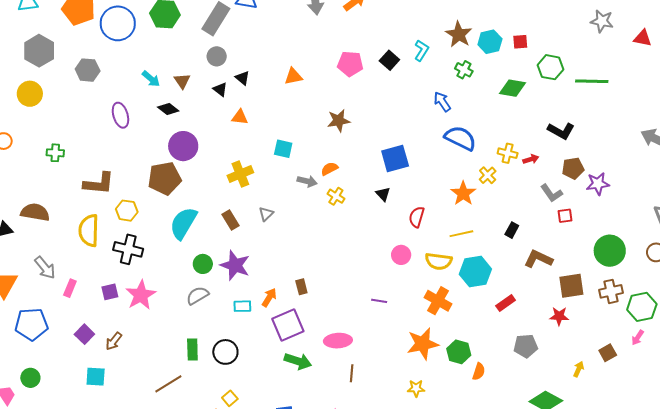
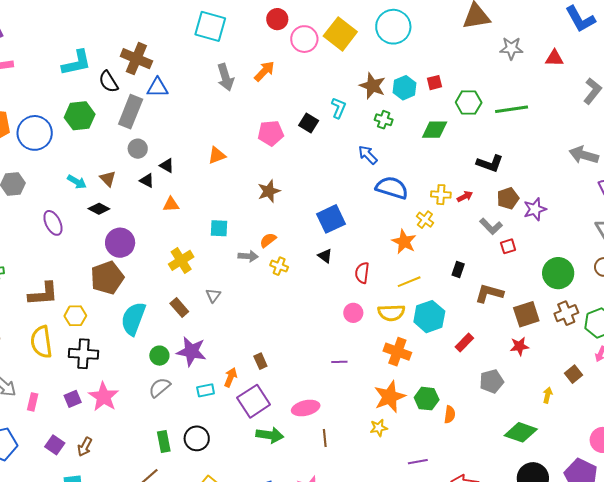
yellow star: (416, 388) -> (379, 428), moved

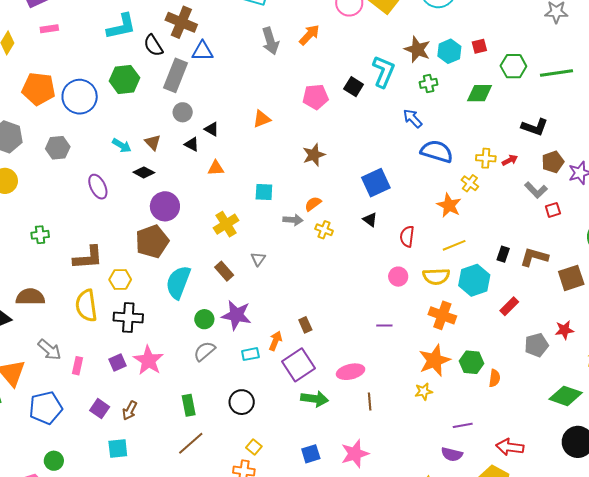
cyan L-shape: (339, 108) -> (383, 72), size x1.5
green cross: (384, 120) -> (429, 83), turned -30
black rectangle: (458, 269) -> (503, 254), moved
red star: (519, 346) -> (564, 330), moved
green rectangle: (164, 442) -> (189, 405), moved

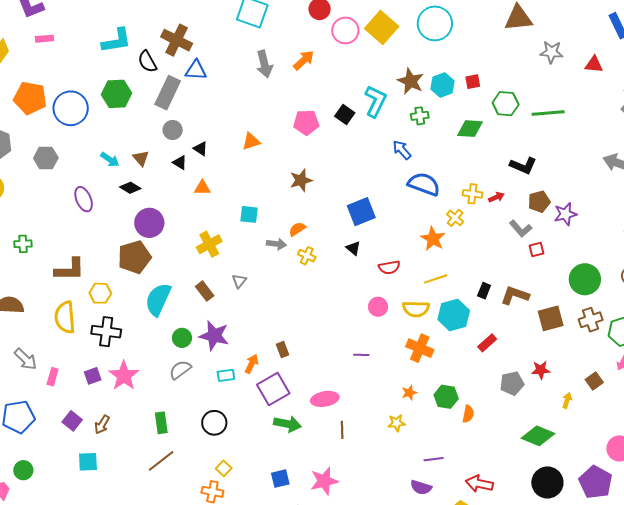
red semicircle: (407, 236) -> (389, 267), turned -110
orange star: (434, 360) -> (409, 393), size x0.5

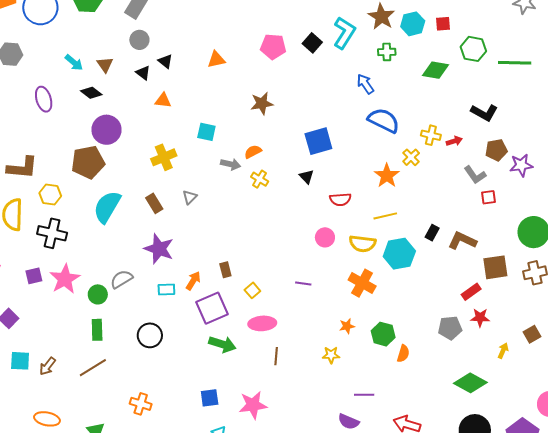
green circle: (182, 338) -> (98, 294), moved
red rectangle: (487, 343) -> (471, 292), moved
brown arrow: (102, 425) -> (47, 366), moved
yellow square: (224, 468) -> (252, 290), moved

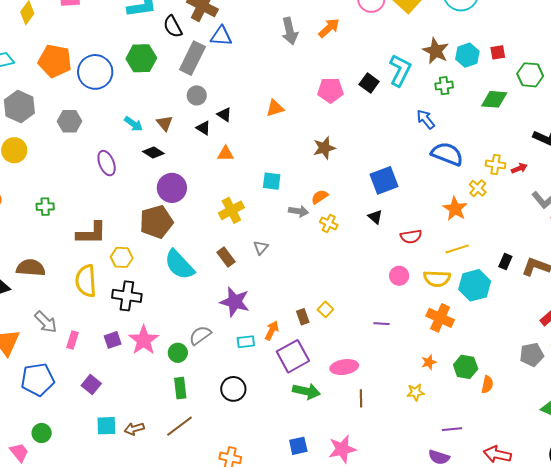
cyan semicircle: (107, 207) -> (179, 265), turned -68
yellow square: (252, 290) -> (325, 309), moved
brown arrow: (47, 366) -> (134, 429), turned 42

